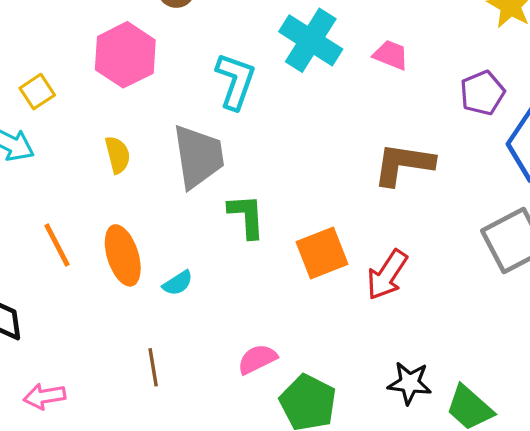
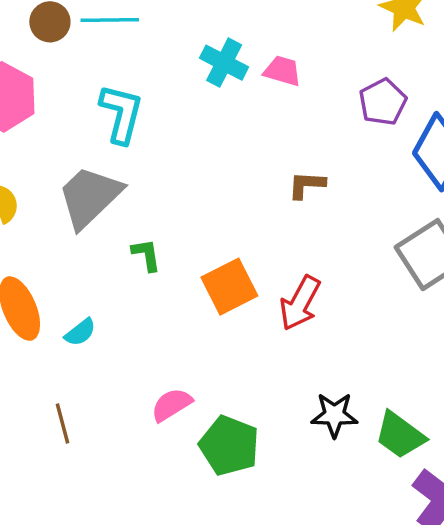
cyan cross: (311, 40) -> (224, 63), moved, size x0.7
gray trapezoid: (198, 156) -> (90, 197), turned -120
brown L-shape: (404, 164) -> (307, 185), size x0.6
green L-shape: (247, 216) -> (146, 255), size x0.7

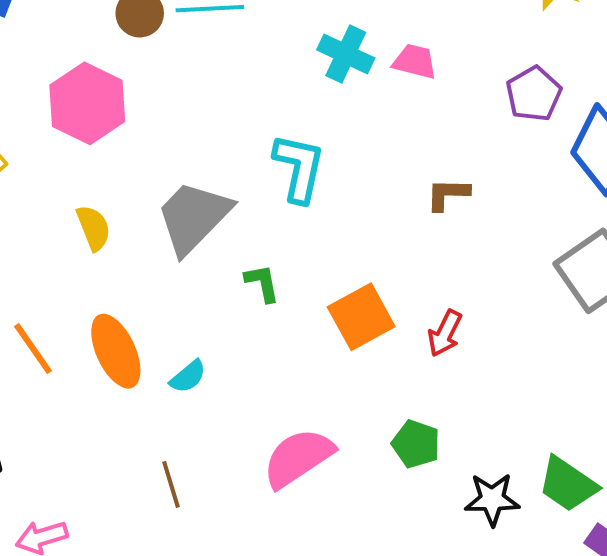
cyan L-shape: (121, 114) -> (299, 168), moved
red arrow: (300, 303) -> (445, 333), size x0.7
pink semicircle: (171, 405) -> (298, 458), size x1.5
black star: (334, 415) -> (492, 499), moved
green pentagon: (229, 446) -> (416, 444), moved, size x0.7

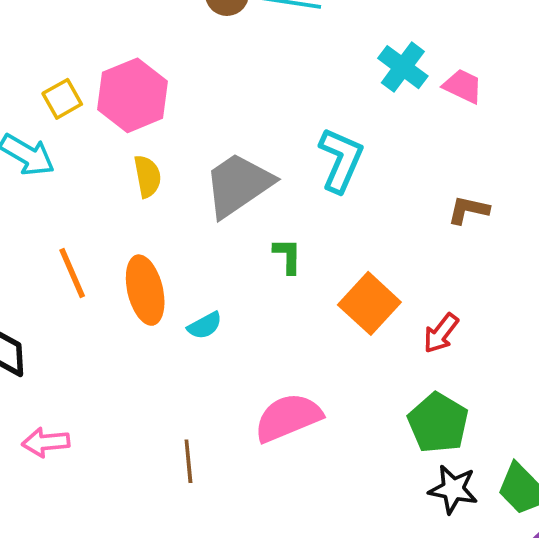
pink hexagon: (87, 103) -> (133, 95), moved
orange square: (361, 317) -> (369, 303), turned -30
green pentagon: (416, 444) -> (438, 423), moved, size x1.4
brown line: (171, 484) -> (188, 461), moved

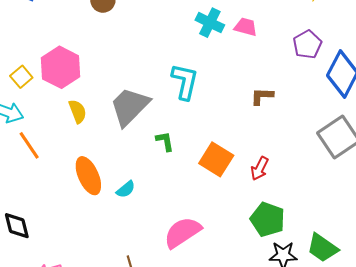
orange line: (72, 273) -> (29, 145), moved

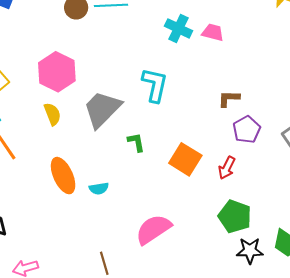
purple pentagon: (307, 45) -> (247, 130), moved
pink hexagon: (61, 67) -> (57, 72), moved
cyan semicircle: (126, 189) -> (99, 188), turned 30

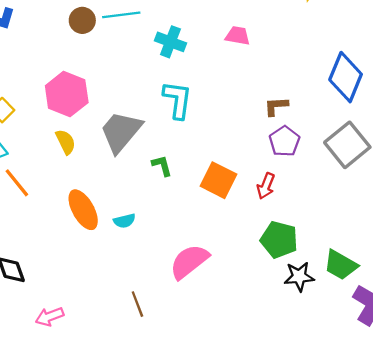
cyan cross: (179, 28) -> (170, 42), moved
brown L-shape: (229, 99) -> (276, 106), moved

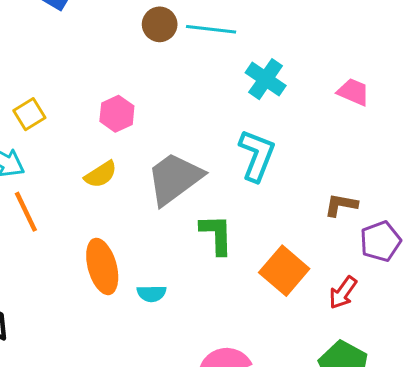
pink hexagon: (67, 94) -> (117, 114), size x0.6
brown L-shape: (276, 106) -> (341, 205), moved
yellow semicircle: (66, 142) -> (101, 174), turned 70
green L-shape: (162, 166) -> (217, 234), size x1.4

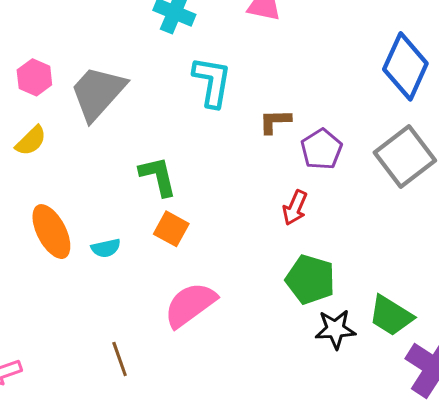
cyan L-shape: (257, 155) -> (212, 82), moved
gray trapezoid: (174, 179) -> (98, 93), moved
orange square: (284, 271) -> (171, 229), moved, size x0.7

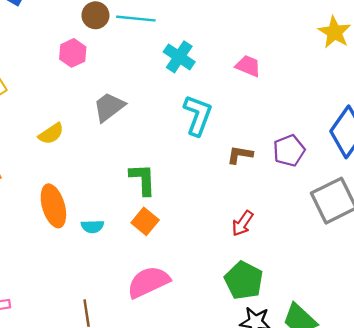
pink hexagon: (34, 77) -> (73, 53), moved
gray trapezoid: (98, 93) -> (109, 107), size x0.7
purple pentagon: (322, 149) -> (289, 151), moved

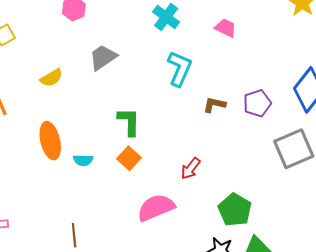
red arrow: (242, 223) -> (191, 168), moved
green pentagon: (244, 280) -> (235, 210), moved
pink semicircle: (148, 282) -> (156, 207), moved

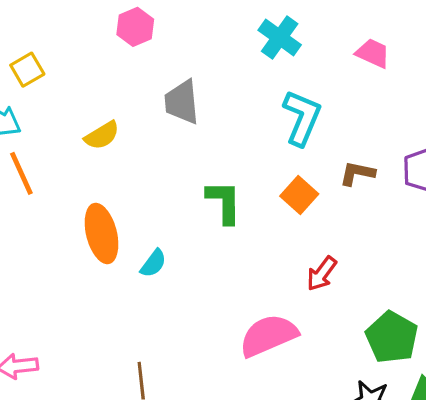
gray trapezoid: (103, 57) -> (182, 102), turned -60
orange square: (129, 158) -> (299, 195), moved
cyan semicircle: (83, 160) -> (153, 263), turned -54

